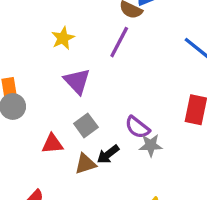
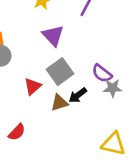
gray square: (86, 125) -> (60, 72), size x1.4
red triangle: (52, 144) -> (33, 86), turned -36

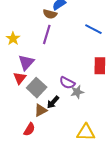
purple triangle: (53, 36) -> (26, 62), turned 36
red triangle: (33, 86) -> (20, 78), moved
red semicircle: (17, 132) -> (29, 129), moved

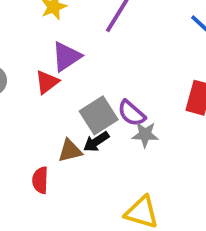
gray square: (37, 88) -> (99, 115), moved
red semicircle: (29, 129) -> (40, 180), turned 136

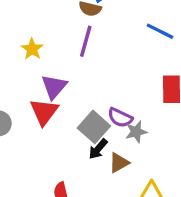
red triangle: (47, 82) -> (44, 112), size x1.4
brown triangle: (70, 151) -> (119, 163), moved

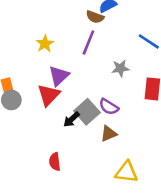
gray star: (136, 132) -> (120, 68), moved
black arrow: (98, 149) -> (72, 119), moved
brown triangle: (119, 163) -> (109, 134), moved

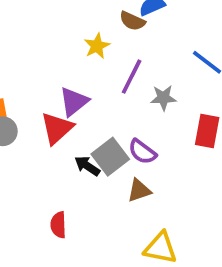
purple line: (88, 43) -> (132, 77), moved
yellow star: (45, 44) -> (97, 46), moved
black arrow: (72, 119) -> (87, 166), turned 72

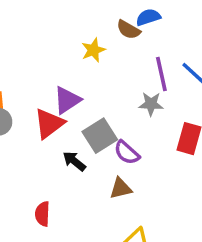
purple line: (132, 77) -> (161, 74), moved, turned -44
gray square: (110, 157) -> (100, 136), moved

